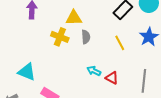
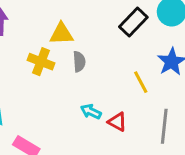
yellow line: (120, 43) -> (141, 82), moved

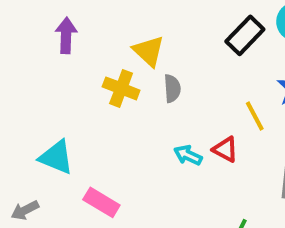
yellow triangle: (62, 34) -> (149, 51), turned 45
red triangle: (117, 122) -> (225, 149), moved

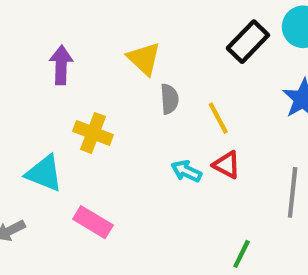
purple arrow: (66, 35) -> (61, 65), moved
yellow cross: (121, 88) -> (93, 133), moved
yellow line: (255, 116) -> (218, 118), moved

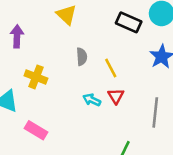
black rectangle: (248, 42) -> (129, 22), turned 70
yellow triangle: (144, 59) -> (66, 15), moved
red triangle: (227, 165) -> (116, 96), turned 30

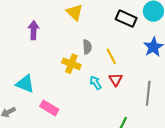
yellow cross: (36, 77) -> (71, 64), moved
cyan arrow: (92, 100) -> (96, 83), turned 32

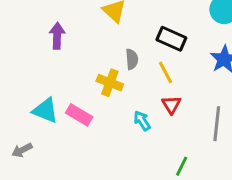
black rectangle: (126, 19) -> (171, 39), moved
cyan arrow: (96, 83) -> (142, 121), moved
pink rectangle: (49, 108) -> (79, 115), moved

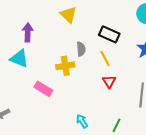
yellow cross: (110, 83) -> (65, 66), turned -30
cyan triangle: (45, 110) -> (19, 59), moved
cyan arrow: (142, 121) -> (82, 121), moved

